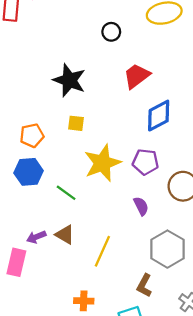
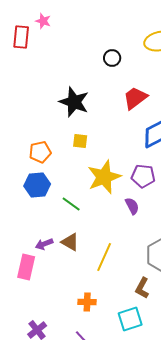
purple semicircle: (141, 206) -> (132, 206), moved

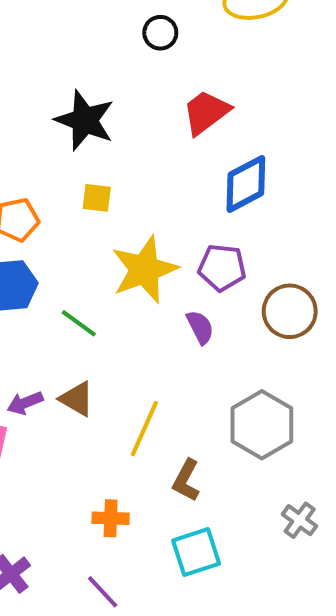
brown L-shape: (142, 288) -> (186, 480), moved

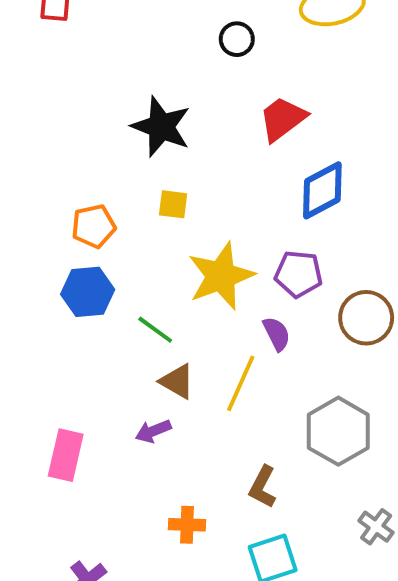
brown triangle: (77, 399) -> (177, 381), moved
purple arrow: (25, 403) -> (153, 431), moved
yellow line: (144, 429) -> (241, 383), moved

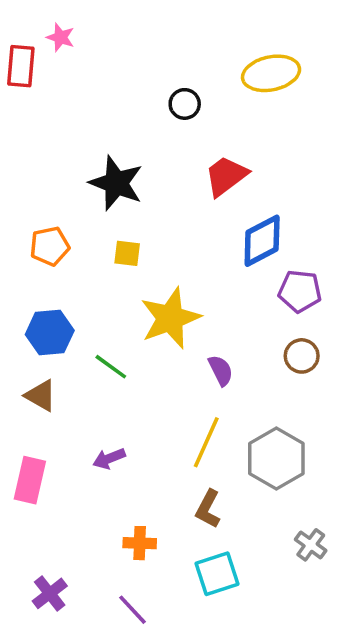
orange pentagon: (94, 226) -> (50, 246), moved
purple pentagon: (298, 274) -> (300, 291), moved
brown circle: (366, 318) -> (302, 356), size x0.7
brown triangle: (177, 381) -> (41, 396), moved
yellow line: (241, 383) -> (206, 442), moved

